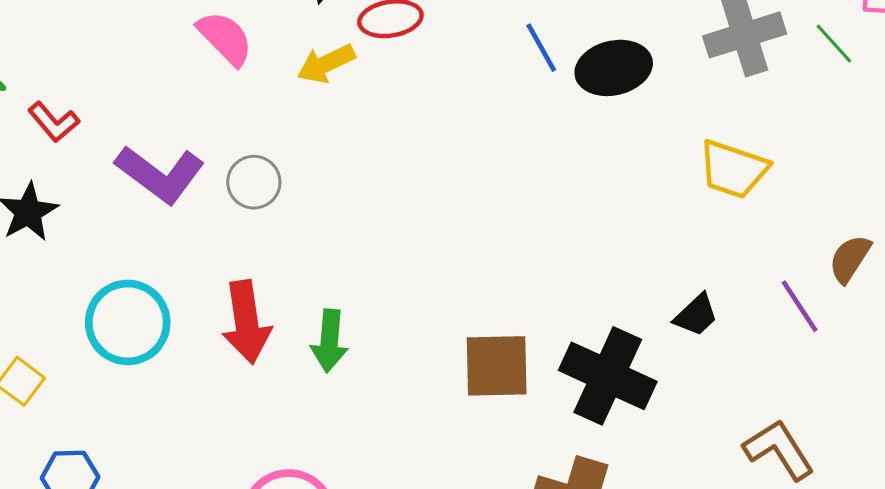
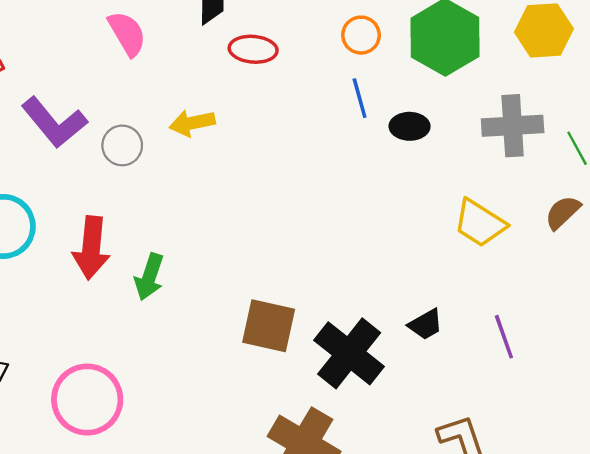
yellow arrow: (326, 64) -> (192, 123), moved
black ellipse: (614, 68) -> (410, 126), size x0.7
brown semicircle: (850, 259) -> (563, 212), moved

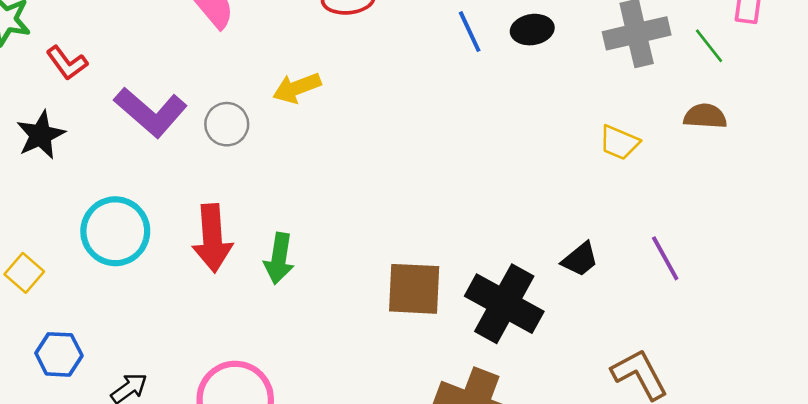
black ellipse: (410, 126) -> (532, 30), moved
brown semicircle: (563, 212) -> (705, 116), turned 57
yellow trapezoid: (480, 223) -> (619, 142), size x0.7

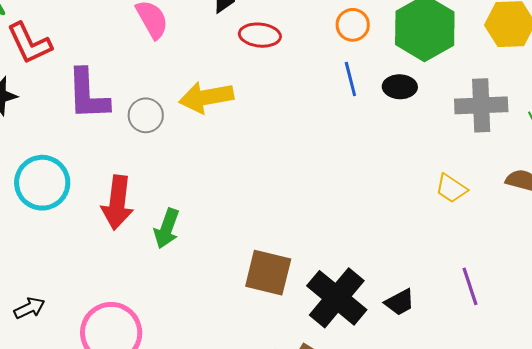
red L-shape: (67, 63) -> (29, 43), size x1.4
yellow arrow: (297, 88) -> (206, 97), size x1.4
purple L-shape: (151, 112) -> (88, 94), turned 36
black trapezoid: (580, 259) -> (400, 302), moved

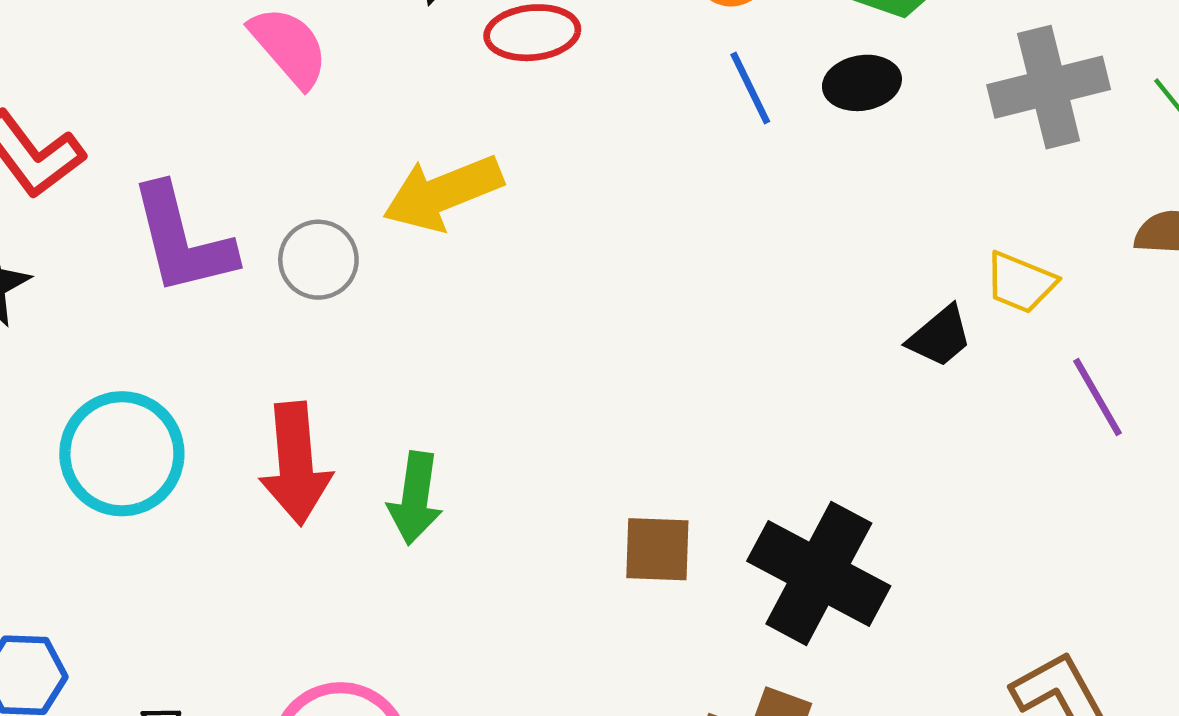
brown square: (268, 273) -> (657, 549), size x0.7
purple line: (470, 286) -> (1098, 397), moved
black trapezoid: (400, 302) -> (940, 337), moved

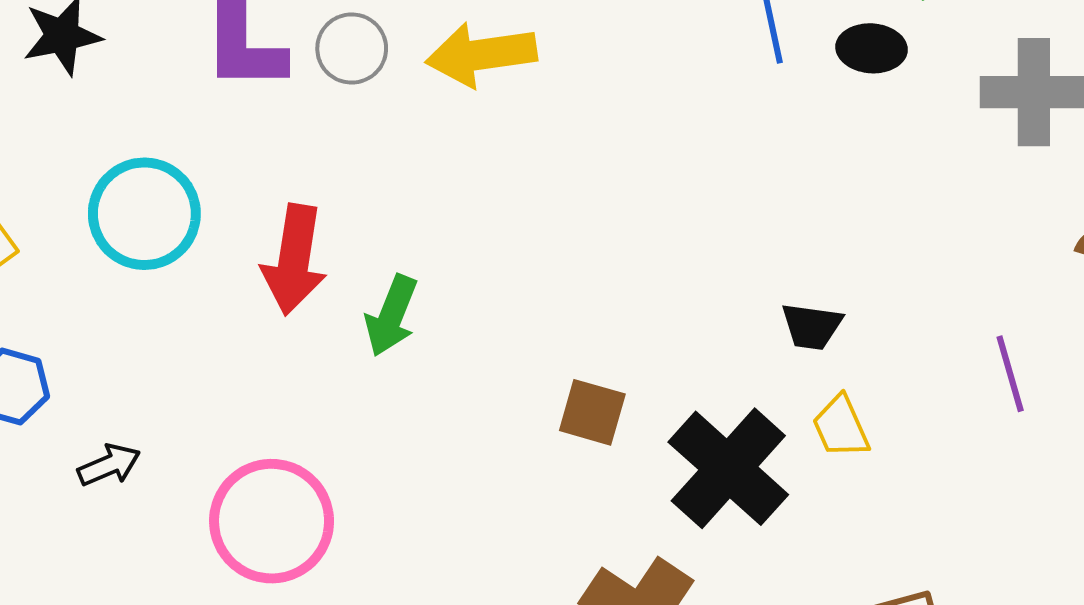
gray circle: (318, 260) -> (352, 48), moved
yellow trapezoid: (1020, 282) -> (841, 427), moved, turned 30
black trapezoid: (940, 337) -> (812, 326), moved, turned 34

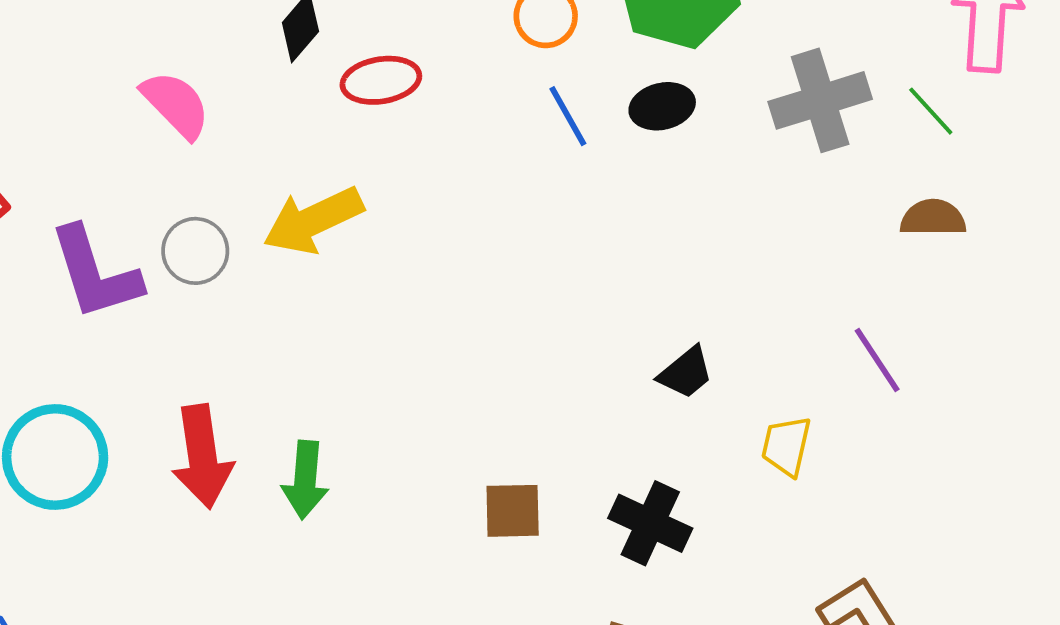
black trapezoid: (812, 326) -> (686, 373), turned -30
yellow trapezoid: (841, 427) -> (786, 446), moved, turned 54
black cross: (728, 468) -> (650, 523), size x0.7

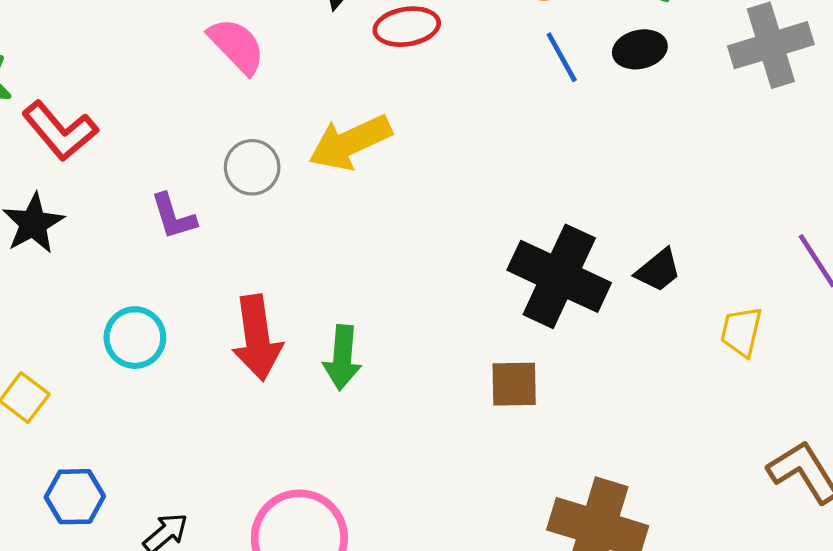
purple L-shape: (95, 273) -> (173, 216), moved, size x0.6
cyan circle: (55, 457) -> (135, 338), size x0.7
black cross: (650, 523) -> (559, 276), moved, size x1.5

